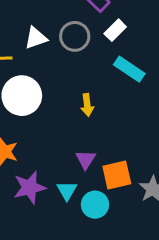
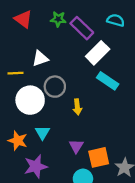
white rectangle: (115, 30) -> (98, 53), size x1.5
gray circle: (75, 36) -> (55, 87), moved
cyan triangle: (67, 191) -> (42, 133), moved

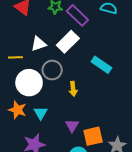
white rectangle: (98, 53) -> (68, 42), moved
orange star: (18, 141) -> (17, 110), moved

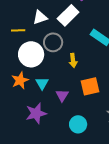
orange star: (17, 110) -> (20, 80), turned 30
purple triangle: (72, 126) -> (62, 95), moved
orange square: (93, 136) -> (90, 86), moved

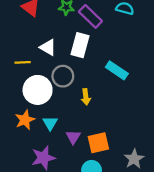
white rectangle: (68, 15) -> (80, 45), turned -30
white triangle: (40, 17) -> (48, 47), turned 49
orange square: (90, 86) -> (98, 143), moved

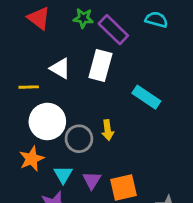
gray circle: (63, 76) -> (79, 139), moved
cyan triangle: (50, 123) -> (63, 175), moved

